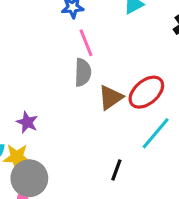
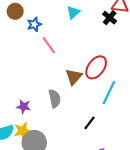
gray semicircle: (83, 72) -> (55, 99), moved
black line: (116, 170) -> (89, 123), turned 32

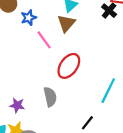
red ellipse: (96, 67) -> (69, 66), moved
brown triangle: (74, 77) -> (66, 23), moved

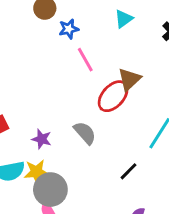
brown triangle: (66, 23) -> (129, 79), moved
gray semicircle: (50, 97) -> (85, 133), turned -36

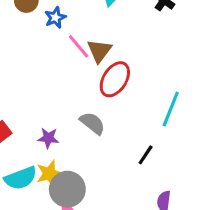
brown triangle: (129, 79) -> (99, 51), moved

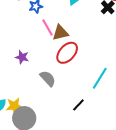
brown triangle: (99, 51) -> (60, 33), turned 30
purple star: (48, 138) -> (22, 57), moved

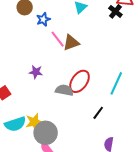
red ellipse: (67, 53) -> (80, 81), moved
gray semicircle: (48, 79) -> (64, 90), turned -30

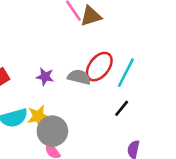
purple star: (36, 72) -> (45, 77), moved
cyan line: (116, 83) -> (126, 73), moved

